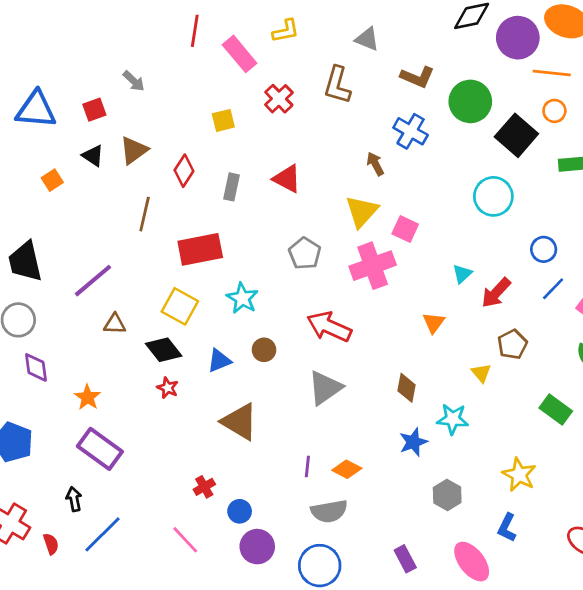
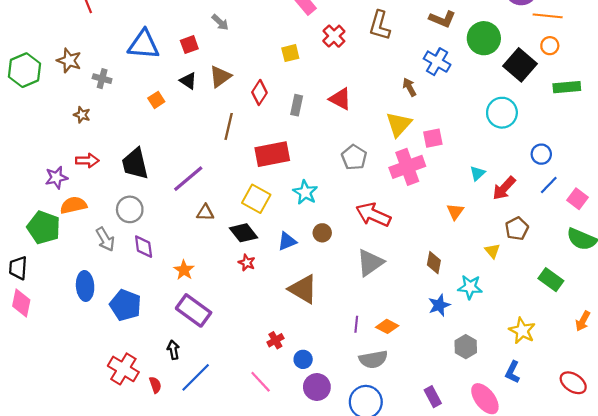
pink square: (405, 229) -> (433, 138), turned -36

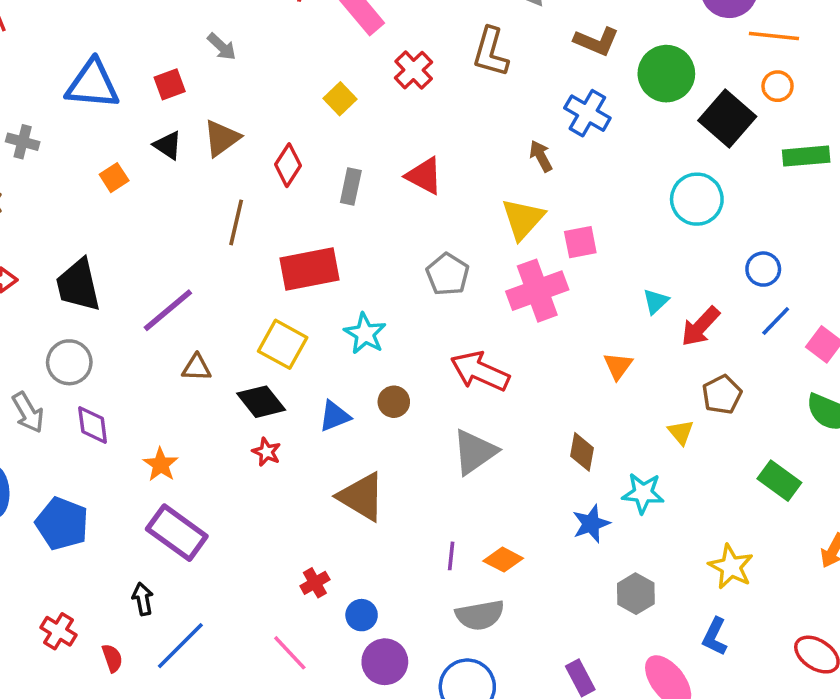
yellow square: (290, 53) -> (340, 99), turned -30
red cross: (123, 369) -> (58, 631), size x0.7

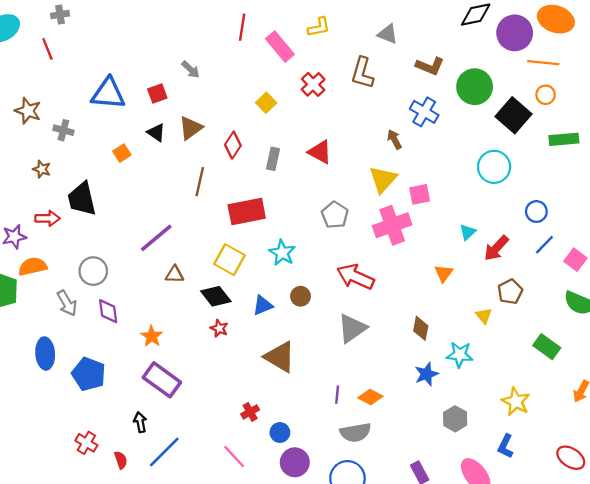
black trapezoid: (78, 285) -> (82, 199), moved

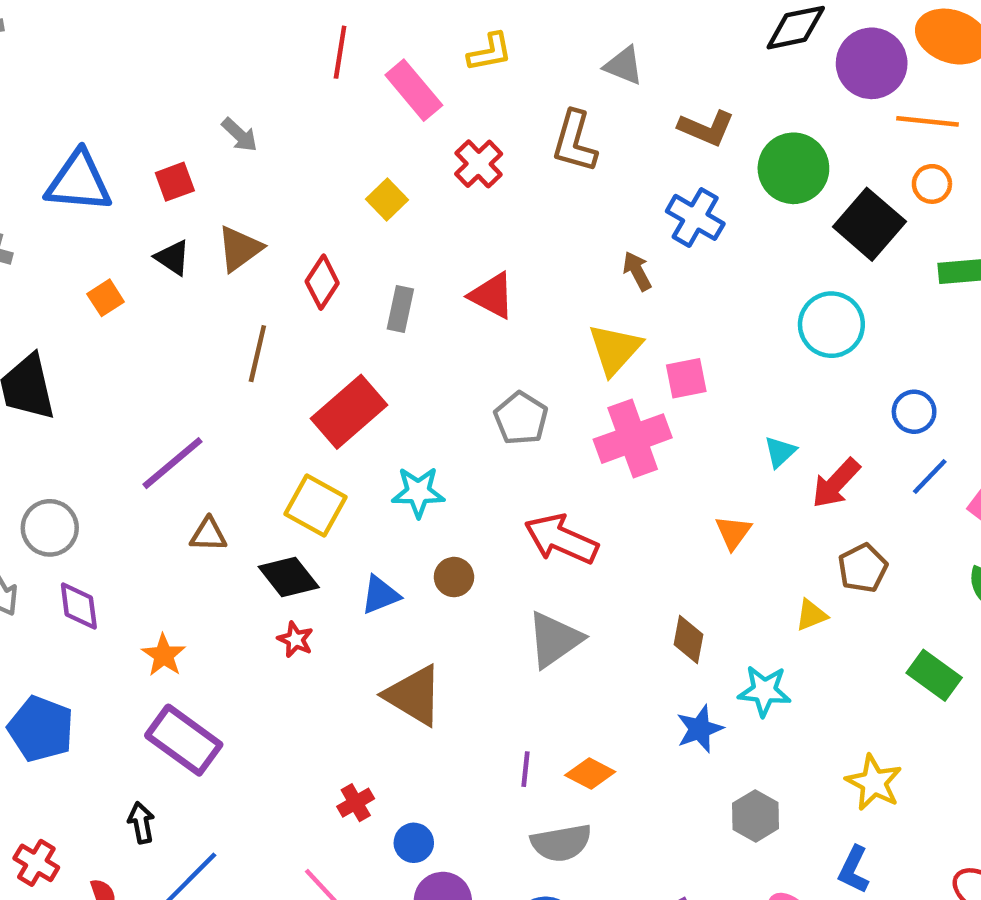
red rectangle: (247, 212) -> (349, 412), turned -30
cyan star: (282, 253) -> (418, 492), turned -30
yellow triangle: (484, 316) -> (811, 615), turned 48

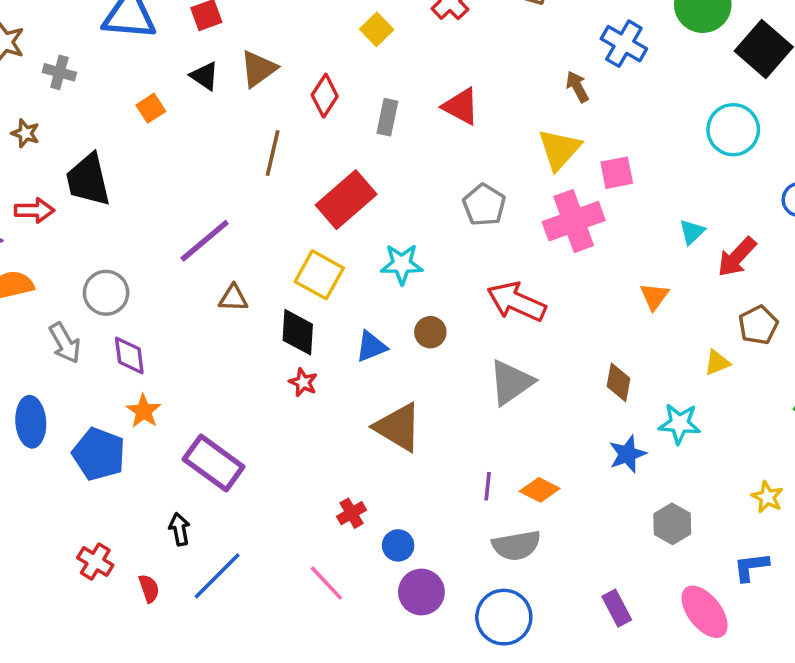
black diamond: (289, 577) -> (298, 332), turned 42
orange star: (164, 655) -> (144, 411), moved
yellow star: (874, 782) -> (767, 497), size x0.7
blue L-shape: (854, 870) -> (751, 567), turned 57

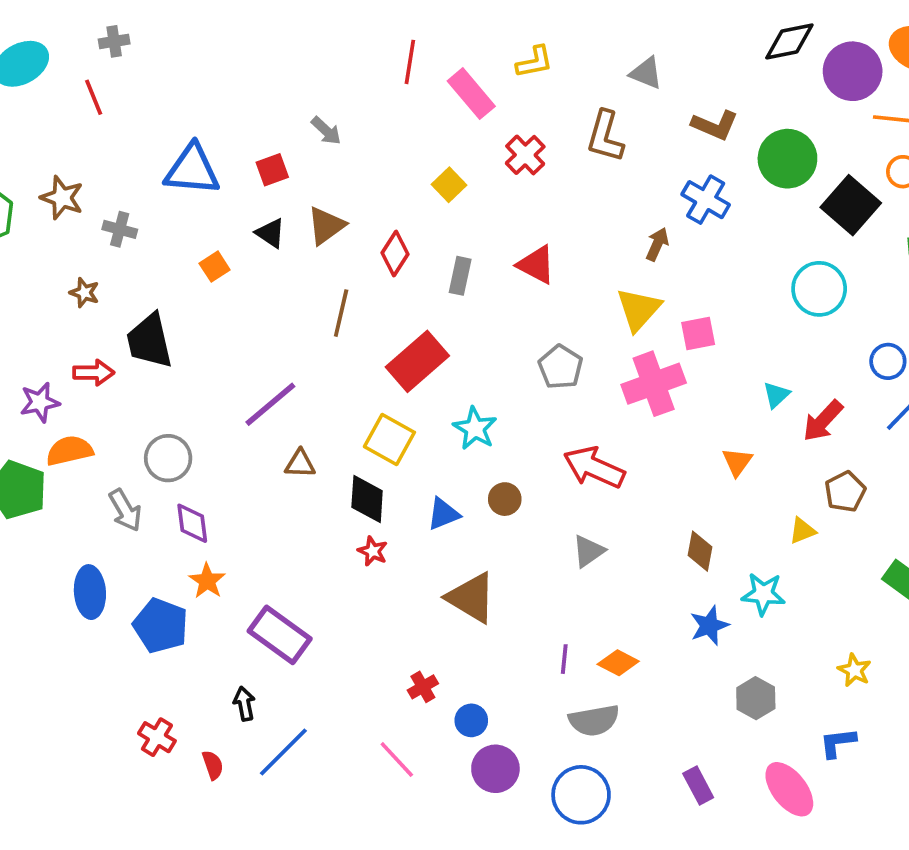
brown arrow: (577, 87) -> (657, 244), turned 52
cyan star: (402, 264) -> (475, 428), turned 30
gray triangle: (511, 382) -> (588, 551), size x0.7

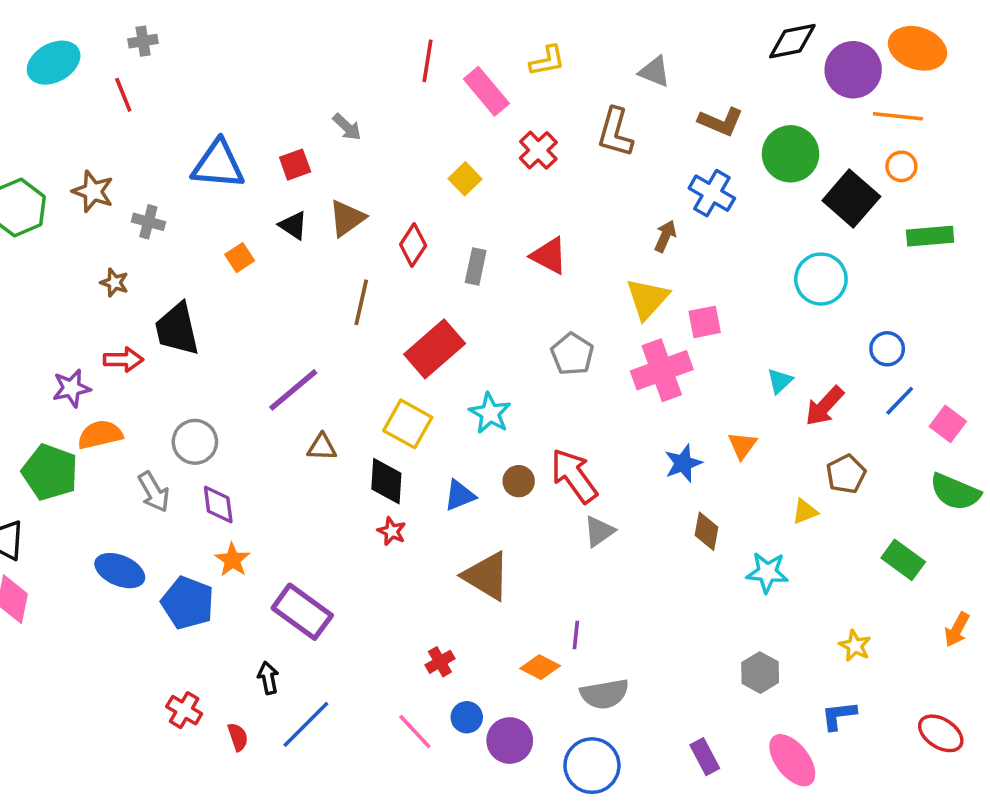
red arrow: (594, 467) -> (574, 476), moved, turned 30
blue ellipse: (90, 592) -> (120, 571), turned -63
blue star: (709, 626) -> (683, 463), moved
orange diamond: (618, 663) -> (540, 667), moved
blue circle: (471, 720) -> (467, 717), moved

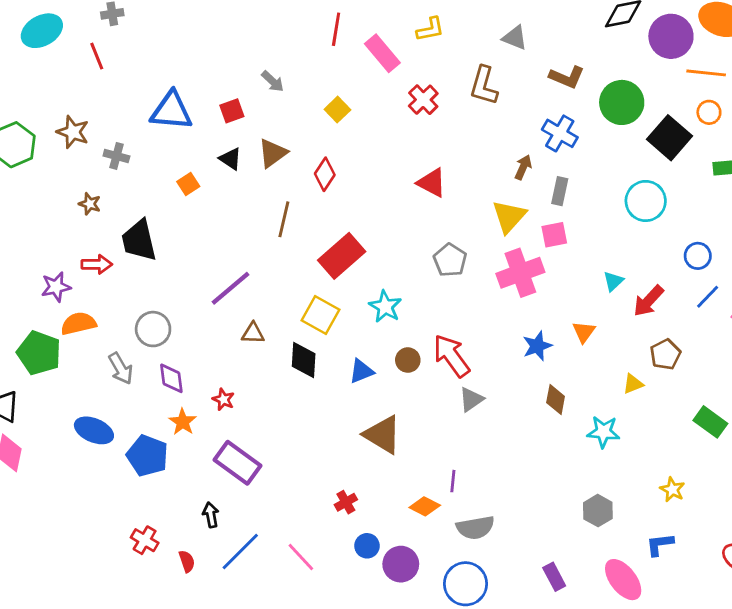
yellow square: (465, 179) -> (337, 110), moved
gray rectangle: (476, 267) -> (560, 191), moved
red star: (392, 531) -> (223, 399), moved
pink line: (415, 732) -> (301, 557), moved

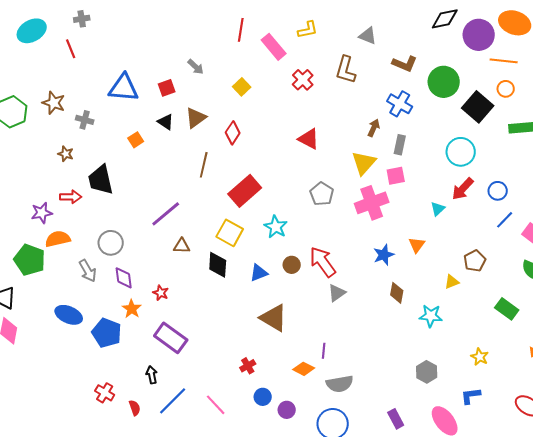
red arrow: (648, 301) -> (463, 189), moved
purple circle: (401, 564) -> (287, 410), size x0.7

